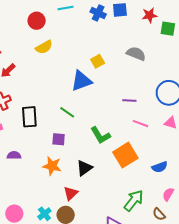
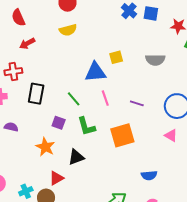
gray semicircle: (136, 54) -> (155, 60), turned 144
pink line: (141, 124) -> (105, 98), moved, turned 35
green L-shape: (100, 135) -> (86, 126), moved
orange square: (125, 155) -> (122, 135), moved

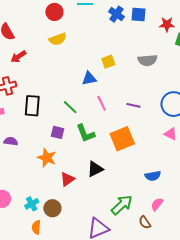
blue triangle: (95, 72) -> (89, 78), size x0.7
black triangle: (76, 157) -> (95, 169), moved
red triangle: (56, 178) -> (67, 179), moved

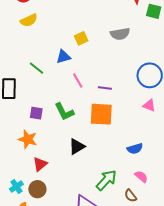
purple line: (133, 105) -> (105, 88), moved
green line: (70, 107) -> (37, 68), moved
orange square: (122, 139) -> (101, 114), turned 30
red triangle: (67, 179) -> (40, 164), moved
pink semicircle: (157, 204) -> (141, 177), turned 96

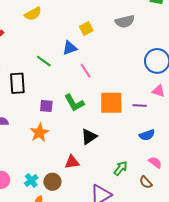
purple line: (105, 88) -> (140, 106), moved
orange star: (28, 139) -> (39, 133), turned 30
red triangle: (40, 164) -> (72, 162), moved, turned 35
green arrow: (106, 180) -> (121, 168), size x0.7

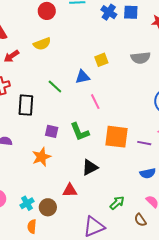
yellow semicircle: (33, 14) -> (42, 44), moved

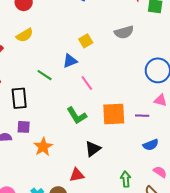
purple square: (52, 131) -> (24, 127), moved
green arrow: (117, 203) -> (126, 179), turned -42

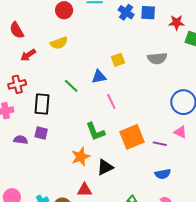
orange square: (114, 114) -> (132, 137), turned -30
orange star: (43, 147) -> (81, 157), moved

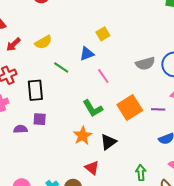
yellow semicircle: (59, 43) -> (43, 42), moved
gray semicircle: (157, 58) -> (145, 64), moved
red triangle: (85, 190) -> (92, 168), turned 49

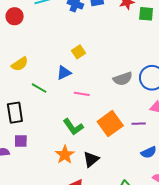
pink line: (103, 76) -> (82, 94), turned -42

